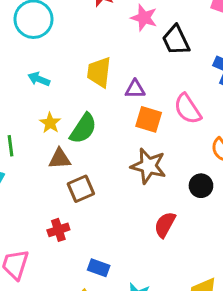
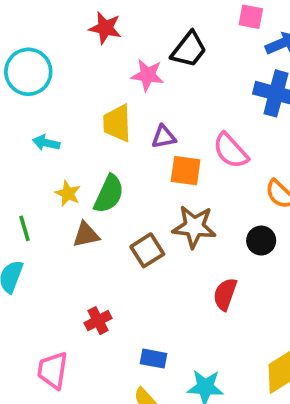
pink star: (144, 18) -> (148, 75), moved
black trapezoid: (176, 40) -> (189, 50), moved, turned -108
brown square: (81, 189) -> (147, 250), moved

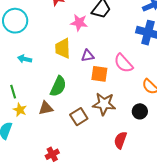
yellow star: (68, 193) -> (20, 110), moved
green line: (25, 228) -> (13, 92), moved

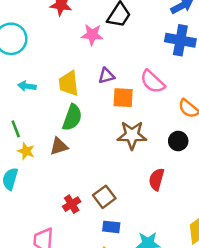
yellow trapezoid: (63, 48) -> (69, 83), moved
brown square: (79, 117) -> (104, 197), moved

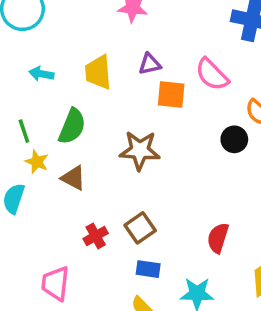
green semicircle: (72, 117) -> (72, 126), moved
brown star: (132, 135) -> (140, 150), moved
black circle: (178, 141) -> (234, 139), moved
brown triangle: (59, 146) -> (73, 178), moved, turned 42
red semicircle: (157, 179) -> (218, 238), moved

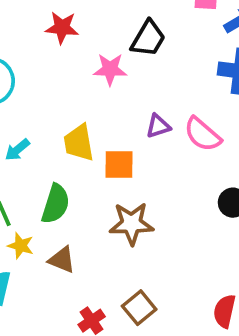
purple triangle: (150, 64) -> (158, 126), moved
cyan arrow: (41, 74) -> (17, 150), turned -45
orange square: (171, 94) -> (119, 165), moved

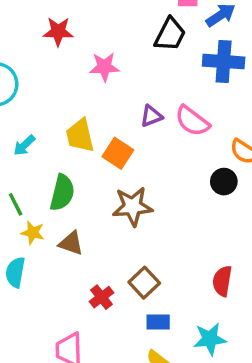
black trapezoid: (148, 39) -> (170, 34), moved
orange square: (119, 165) -> (118, 153), turned 36

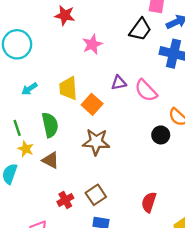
pink star: (104, 67) -> (92, 44), turned -30
green semicircle: (62, 193) -> (50, 125), turned -35

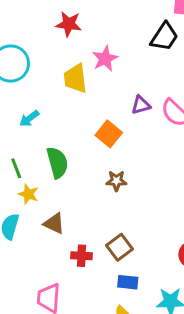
yellow trapezoid: (68, 88) -> (75, 78), moved
brown star: (96, 142) -> (116, 181), size x0.6
brown triangle: (51, 160) -> (54, 224), moved
red cross: (65, 200) -> (82, 256), turned 35

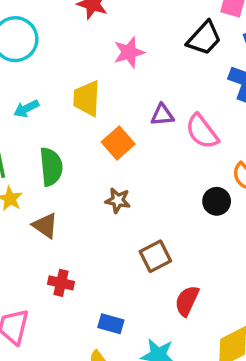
yellow trapezoid: (75, 78) -> (87, 98), moved
brown triangle: (54, 224) -> (45, 226), moved
brown square: (119, 247) -> (155, 256), moved

